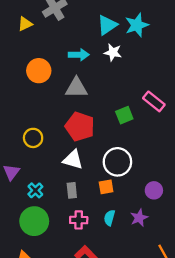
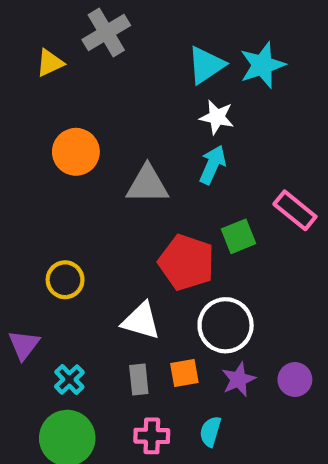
cyan arrow: (79, 55) -> (213, 165), moved, turned -66
red pentagon: (80, 127) -> (186, 262), moved
orange square: (106, 187) -> (184, 373), moved
purple star: (139, 218) -> (239, 379), moved

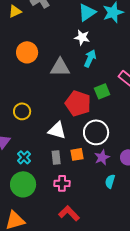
white star: (217, 117) -> (82, 37), moved
cyan semicircle: (210, 432) -> (110, 181), moved

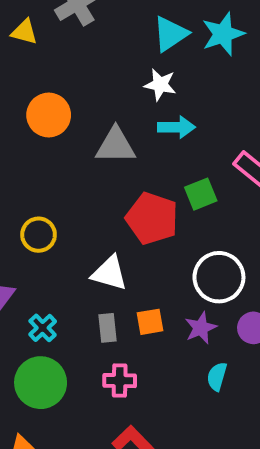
yellow triangle: (15, 11) -> (24, 32), turned 40
cyan arrow: (90, 58) -> (176, 127), turned 66
white circle: (96, 132) -> (219, 277), moved

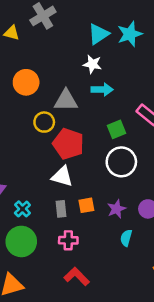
red pentagon: (152, 218) -> (68, 144), moved
yellow circle: (39, 235) -> (44, 122), moved
white circle: (219, 277) -> (121, 162), moved

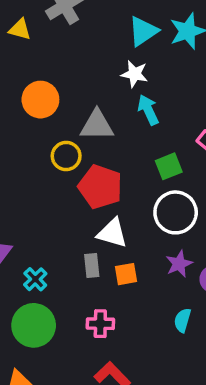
cyan arrow: (102, 90) -> (148, 110), turned -115
white triangle: (62, 176) -> (112, 233), moved
gray rectangle: (61, 209) -> (92, 265), moved
purple star: (117, 209) -> (179, 264), moved

